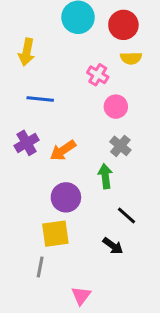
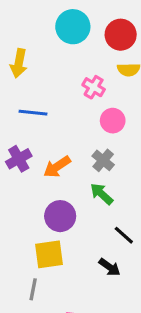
gray cross: (120, 146) -> (103, 160), moved
green arrow: (105, 176) -> (102, 194), turned -40

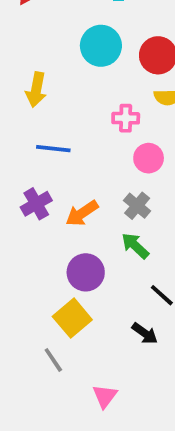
pink cross: (94, 87) -> (126, 118), turned -30
yellow square: (49, 254) -> (72, 318), turned -32
gray line: (33, 289) -> (53, 360), turned -45

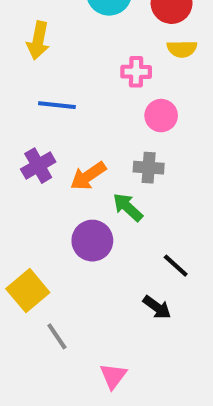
gray cross: (137, 206) -> (149, 168), turned -36
green arrow: (135, 246) -> (128, 207), moved
yellow square: (72, 318) -> (28, 291), moved

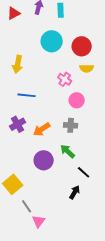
pink cross: (136, 72) -> (65, 79), turned 32
green arrow: (128, 207) -> (68, 151), moved
black arrow: (157, 307) -> (75, 192), turned -96
pink triangle: (113, 376) -> (39, 221), moved

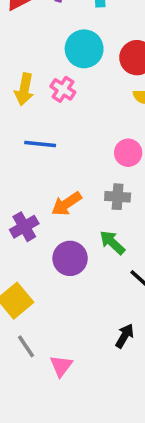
pink cross: (65, 79) -> (63, 89), moved
purple cross: (18, 124) -> (24, 227), moved
black arrow: (75, 192) -> (125, 336), moved
gray line: (27, 206) -> (26, 346), moved

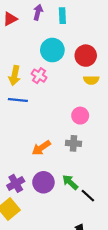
blue line: (40, 144) -> (18, 100), moved
purple cross: (24, 227) -> (16, 183), moved
green arrow: (112, 243) -> (70, 182), moved

